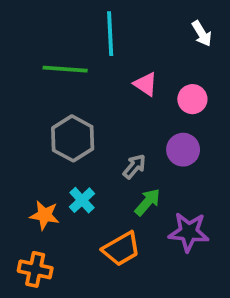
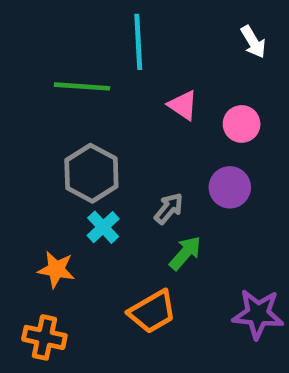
cyan cross: (82, 200) -> (103, 227), moved
purple star: (189, 232) -> (258, 314), moved

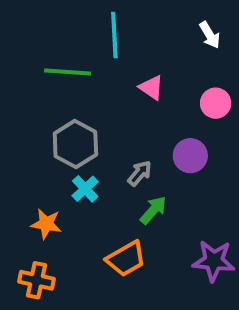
pink circle: (242, 124) -> (216, 103), moved

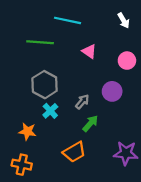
cyan line: (114, 35) -> (67, 20), turned -75

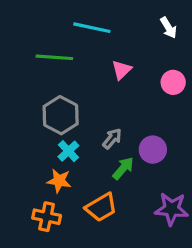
pink triangle: (89, 51) -> (122, 70), turned 42
purple circle: (112, 91) -> (153, 150), moved
orange star: (27, 131) -> (59, 181), moved
orange cross: (22, 165) -> (47, 217), moved

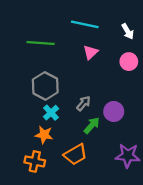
cyan line: (92, 28) -> (85, 24), moved
white arrow: (168, 28) -> (128, 31), moved

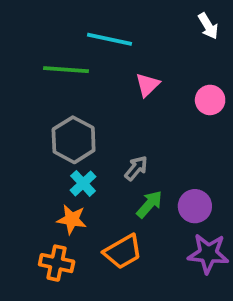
cyan line: (85, 24) -> (110, 39), moved
white arrow: (128, 31) -> (208, 26), moved
purple circle: (114, 111) -> (195, 206), moved

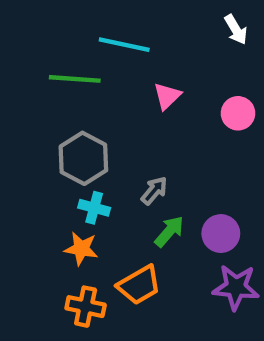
cyan cross: (83, 183) -> (94, 208), turned -32
orange cross: (57, 263) -> (86, 307), moved

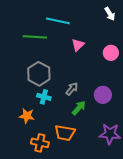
purple circle: (221, 234) -> (103, 95), moved
orange star: (81, 249) -> (27, 116), moved
orange trapezoid: (139, 285) -> (65, 133), turned 40

